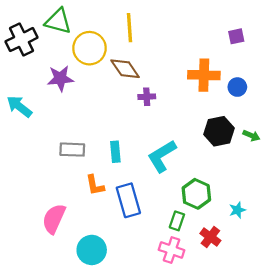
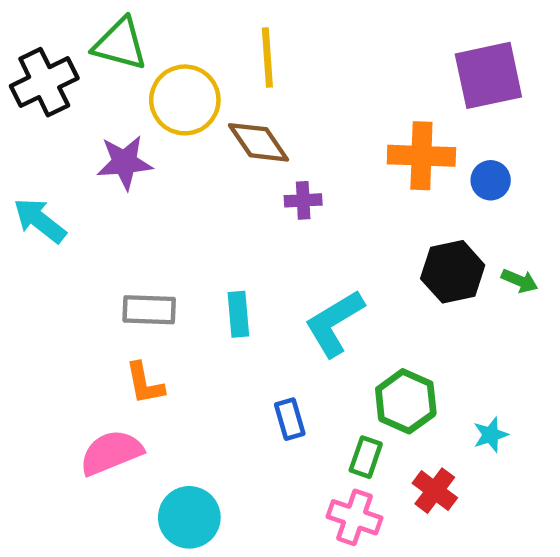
purple square: (236, 36) -> (488, 75), size x2.0
orange L-shape: (95, 185) -> (145, 383), moved
blue rectangle: (128, 200) -> (290, 419), moved, size x0.6
pink semicircle: (54, 219) -> (111, 453), turned 44

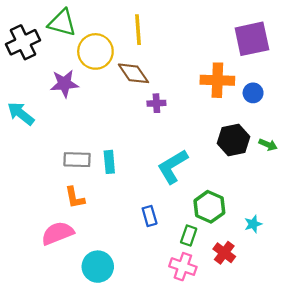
cyan rectangle: (238, 314) -> (109, 162), moved

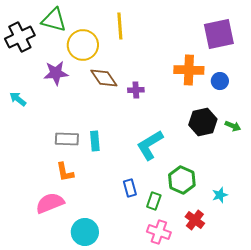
brown diamond: (133, 73) -> (104, 78), moved
cyan arrow: (21, 114) -> (18, 99), size x0.7
green rectangle: (189, 236) -> (154, 201), moved

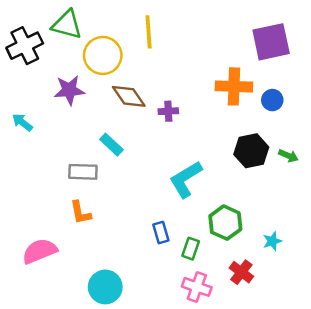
cyan rectangle: (95, 141) -> (111, 145), moved, turned -42
pink semicircle: (50, 203) -> (40, 251), moved

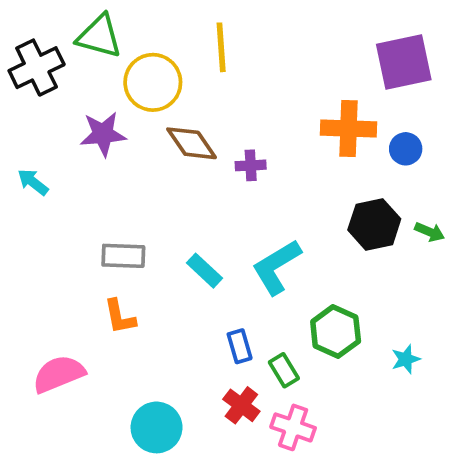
cyan rectangle: (111, 145) -> (205, 271), moved
green rectangle: (191, 249) -> (284, 370), turned -50
red cross: (241, 272) -> (241, 405), moved

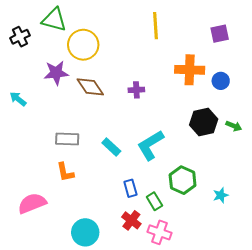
yellow line: (221, 47) -> (155, 26), moved
purple square: (404, 62) -> (220, 34), size x0.6
black cross: (37, 68) -> (20, 37), size x0.7
brown diamond: (192, 143) -> (90, 87), moved

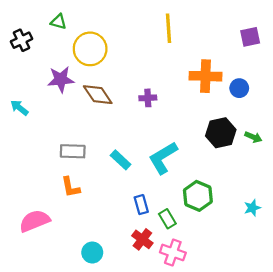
green triangle: (54, 20) -> (59, 22), size x0.6
purple square: (220, 34) -> (250, 37), moved
cyan star: (221, 195) -> (252, 208), moved
cyan circle: (85, 232) -> (92, 252), size x0.7

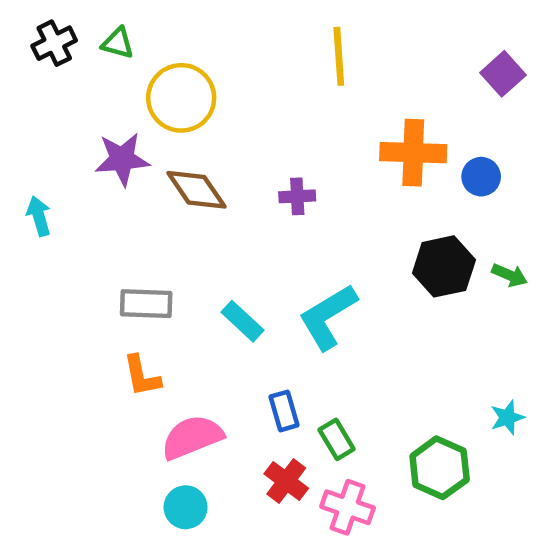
purple square: (250, 37) -> (503, 74), turned -30
black cross: (22, 40) -> (54, 43), moved
cyan arrow: (19, 108) -> (39, 216), turned 36
green hexagon: (198, 196) -> (440, 468), moved
pink semicircle: (35, 221) -> (192, 437), moved

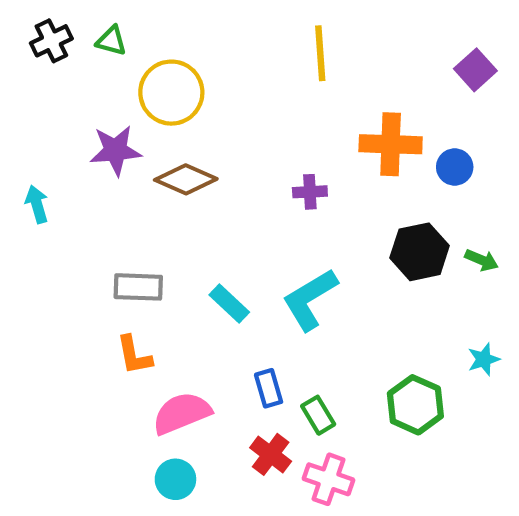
brown diamond: (196, 190) -> (186, 179), turned -32
purple cross: (297, 196) -> (310, 192), moved
cyan star: (507, 417) -> (484, 359), moved
green hexagon: (440, 468) -> (415, 405), moved

